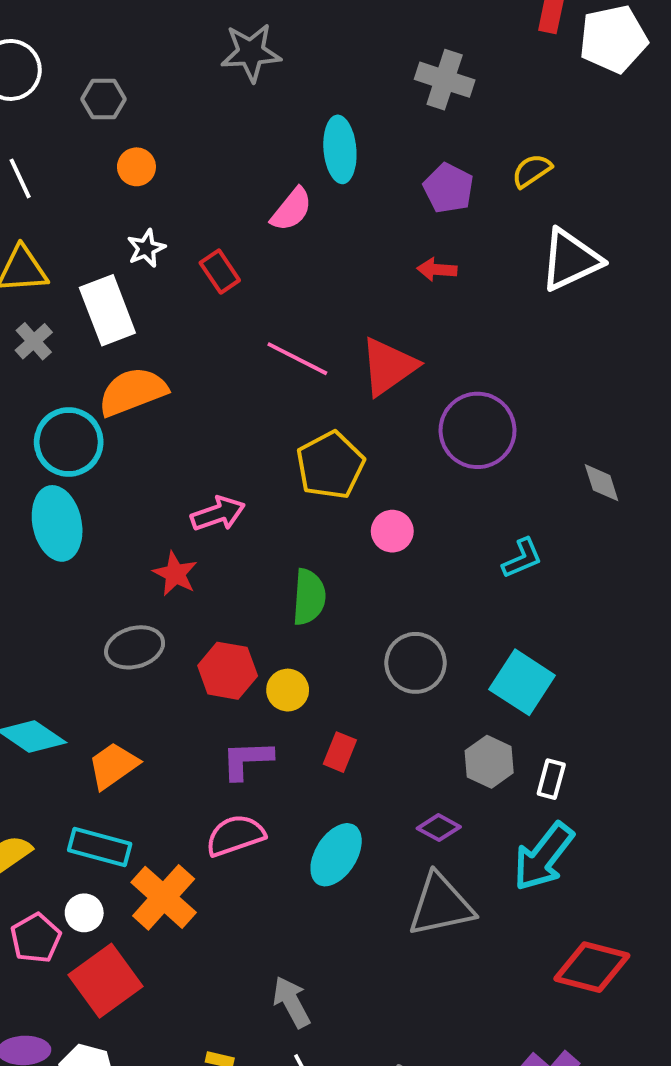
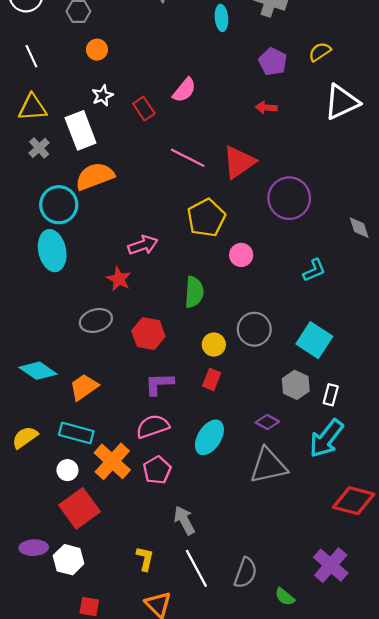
cyan ellipse: (340, 149) -> (221, 18), moved, size x0.7
pink semicircle: (291, 209) -> (184, 90), moved
yellow circle: (288, 690) -> (214, 345), moved
pink pentagon: (36, 938) -> (157, 470), moved

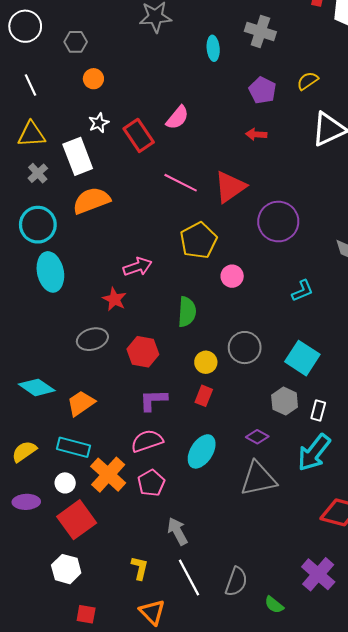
red rectangle: (144, 109) -> (139, 135), size x1.4
cyan circle: (59, 205) -> (38, 225), moved
purple ellipse: (34, 548) -> (26, 502), moved

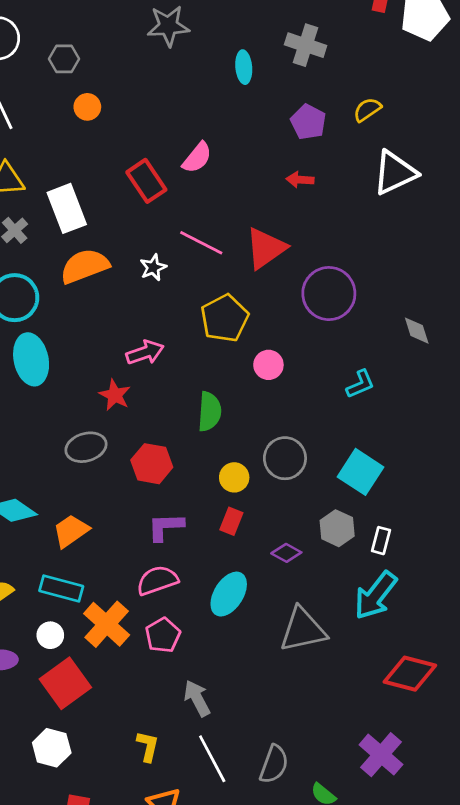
white star: (99, 123) -> (153, 267), moved
purple diamond: (257, 437) -> (286, 553), moved

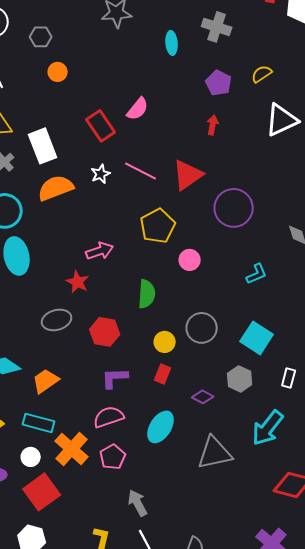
red arrow: (300, 180) -> (213, 125), turned 96
white star: (153, 267) -> (101, 174), moved
white rectangle: (381, 541) -> (289, 378), moved

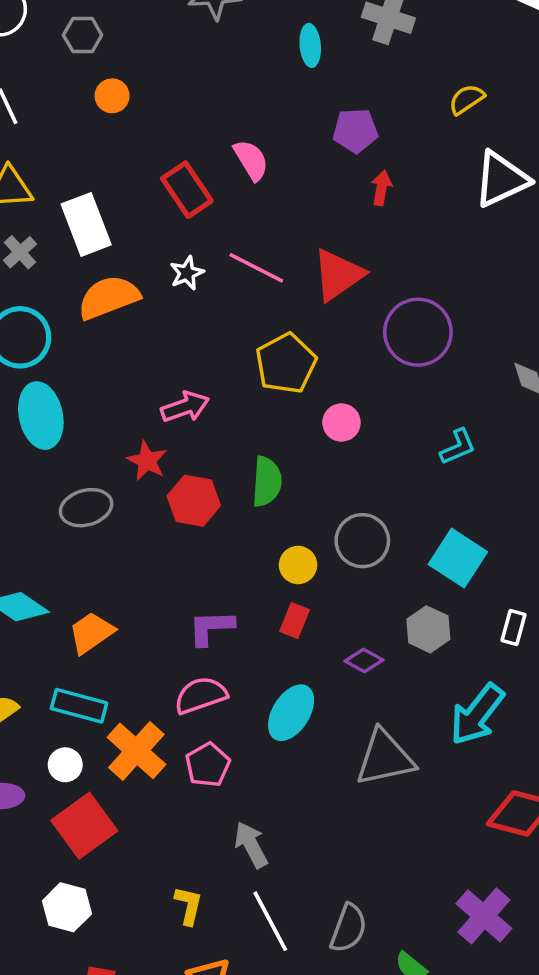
purple pentagon: (219, 83) -> (355, 131), moved, turned -30
pink semicircle: (138, 109) -> (251, 160), turned -70
gray ellipse: (57, 320) -> (86, 508), moved
red hexagon: (105, 332) -> (194, 501), moved

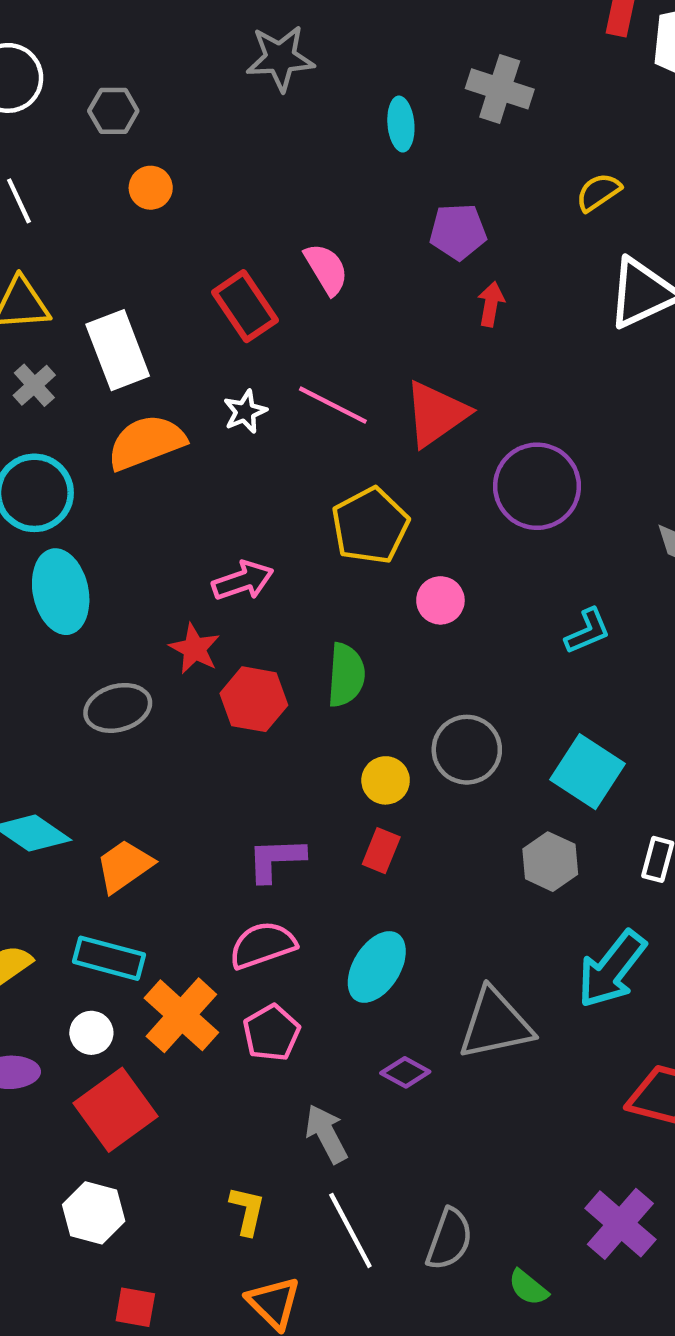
purple diamond: (364, 661) -> (405, 1072), moved

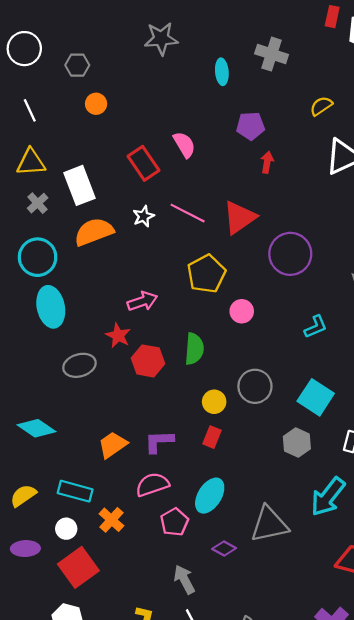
orange trapezoid: (124, 866) -> (113, 445), moved
orange cross: (181, 1015) -> (111, 520), size x0.7
pink pentagon: (271, 1033) -> (174, 522), moved

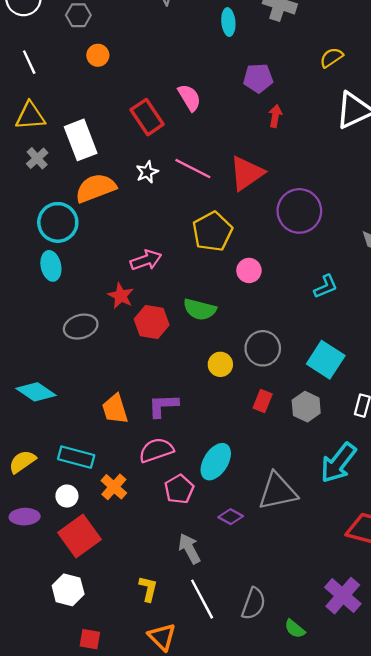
cyan circle: (38, 257) -> (58, 222), moved
cyan ellipse: (51, 307) -> (51, 266), size x0.7
green semicircle: (194, 349) -> (200, 309), turned 100
red rectangle: (212, 437) -> (263, 401), moved
orange trapezoid: (113, 445) -> (115, 409), turned -72

